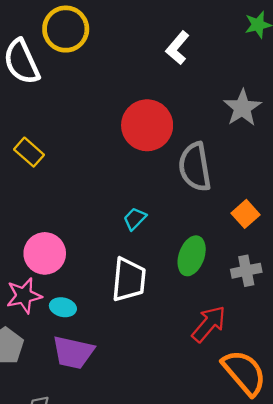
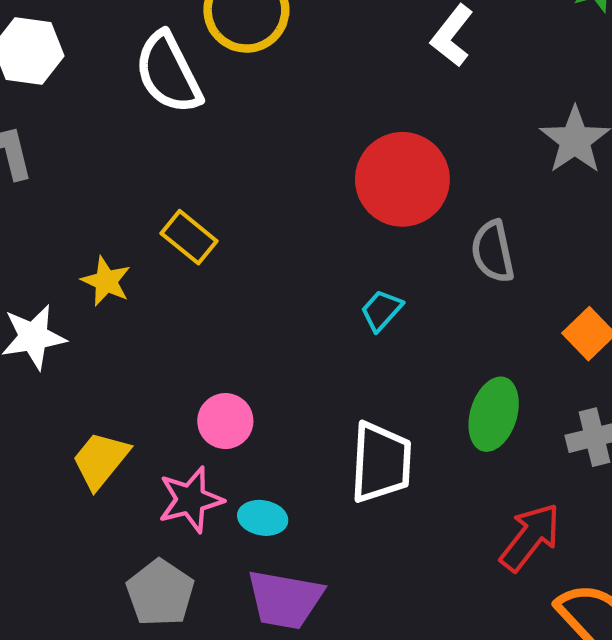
gray semicircle: (195, 167) -> (493, 251), size x0.7
cyan trapezoid: (135, 219) -> (381, 310), moved
pink circle: (45, 253) -> (225, 421), size x0.7

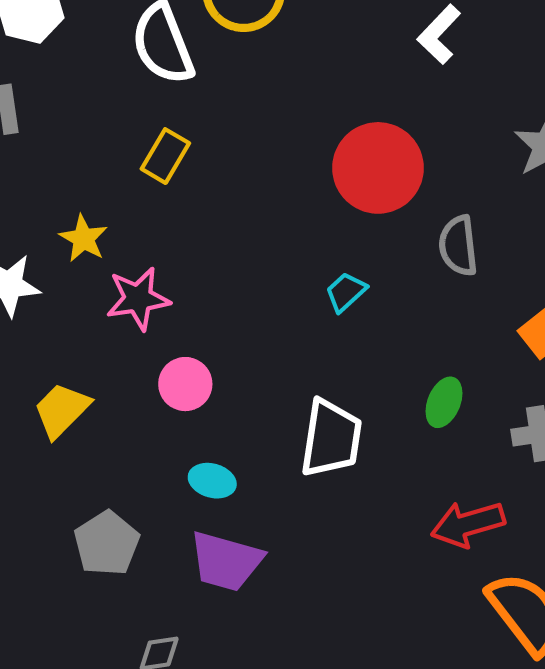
yellow rectangle: (189, 237) -> (165, 156), moved, turned 76
green ellipse: (494, 414) -> (444, 402), size x0.7
pink star: (191, 500) -> (138, 299), moved
red arrow: (530, 537) -> (468, 524), turned -150

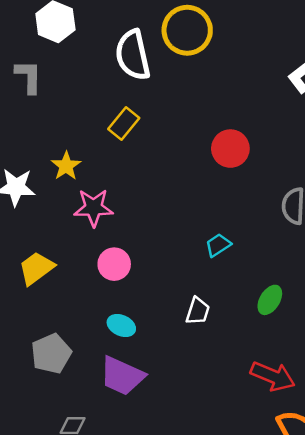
red circle: (378, 168) -> (230, 149), moved, size x0.7
cyan trapezoid: (346, 292) -> (218, 245), moved
white trapezoid: (331, 438) -> (198, 311), size x0.6
red arrow: (468, 524) -> (273, 376), turned -150

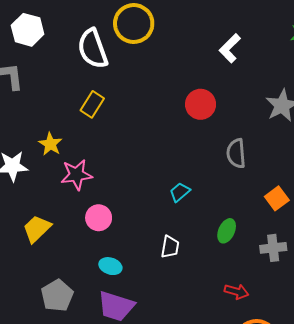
red circle: (230, 149) -> (201, 104), moved
red arrow: (273, 376) -> (237, 292), size x0.7

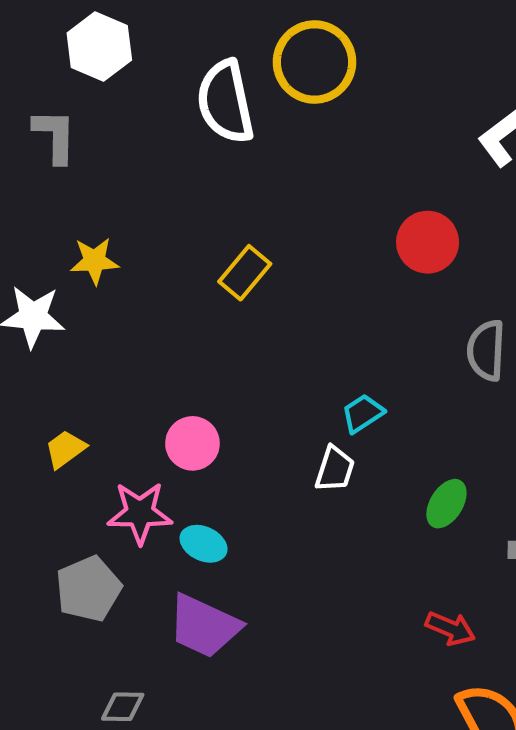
yellow rectangle: (92, 104) -> (245, 273), moved
yellow star: (50, 144) -> (94, 261), moved, turned 30
pink star: (76, 175) -> (140, 513), moved
yellow trapezoid: (37, 229) -> (65, 449), size x0.7
white trapezoid: (170, 247) -> (335, 469), moved

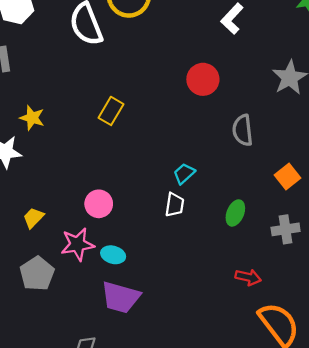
yellow star: (94, 261) -> (32, 118), turned 30
gray pentagon: (88, 589) -> (37, 274), moved

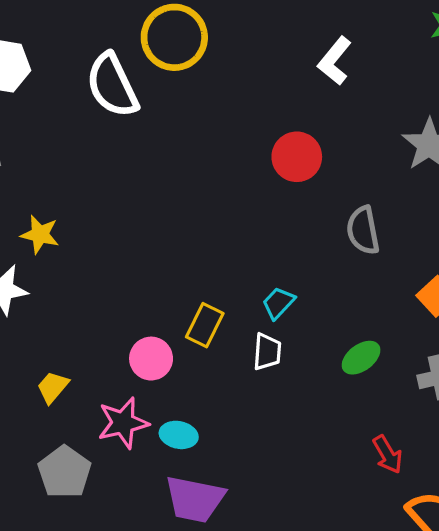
yellow rectangle: (111, 111) -> (205, 325), moved
green ellipse: (235, 213) -> (361, 358), turned 35
red arrow: (248, 277) -> (388, 454), turned 50

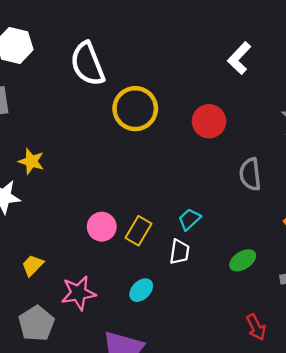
yellow circle: (174, 37) -> (135, 109), moved
pink circle: (151, 359) -> (102, 227), moved
cyan ellipse: (179, 435) -> (141, 290), moved, turned -60

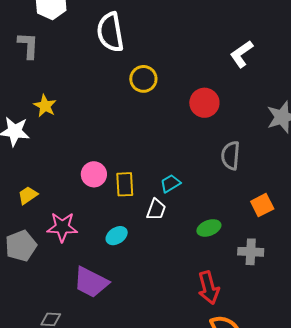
yellow circle: (135, 109) -> (143, 79), size x0.7
yellow rectangle: (138, 231) -> (125, 184), turned -45
red arrow: (256, 327) -> (209, 288), size x1.4

